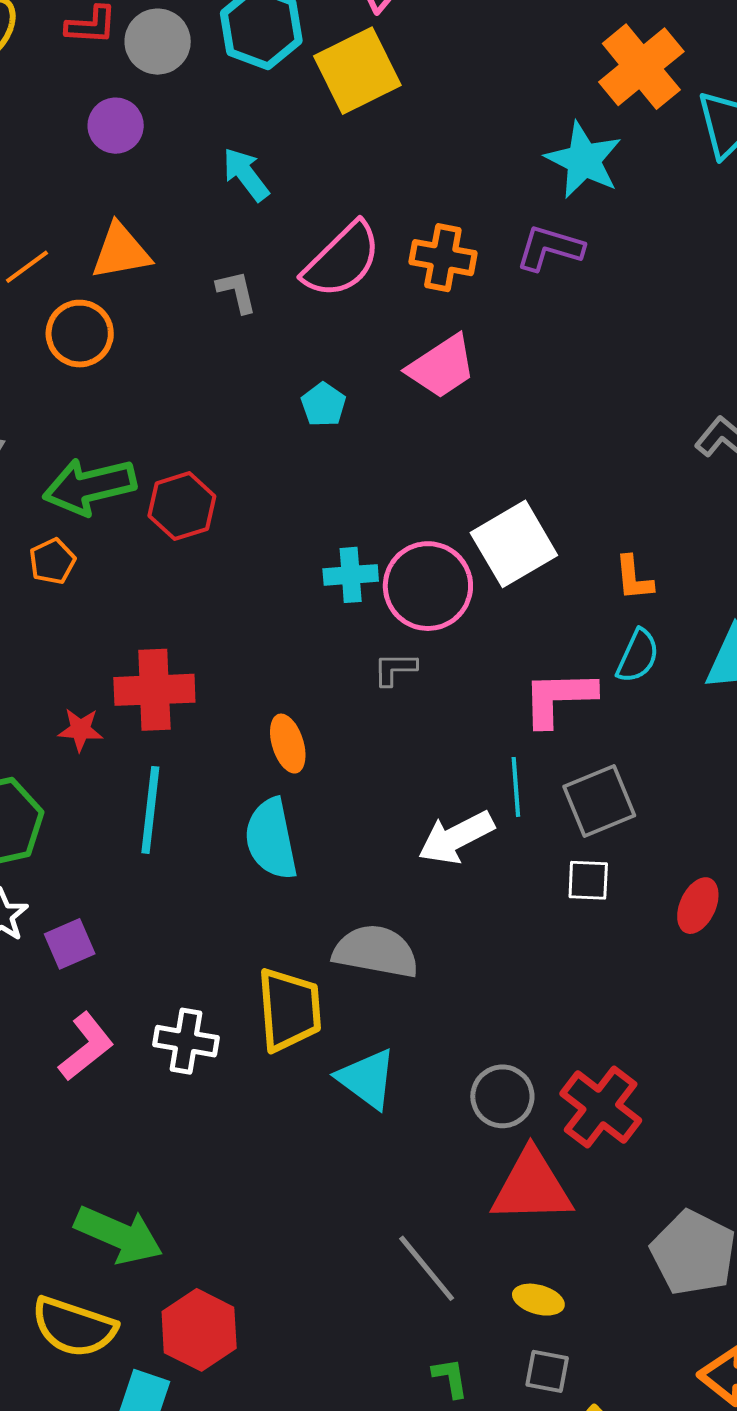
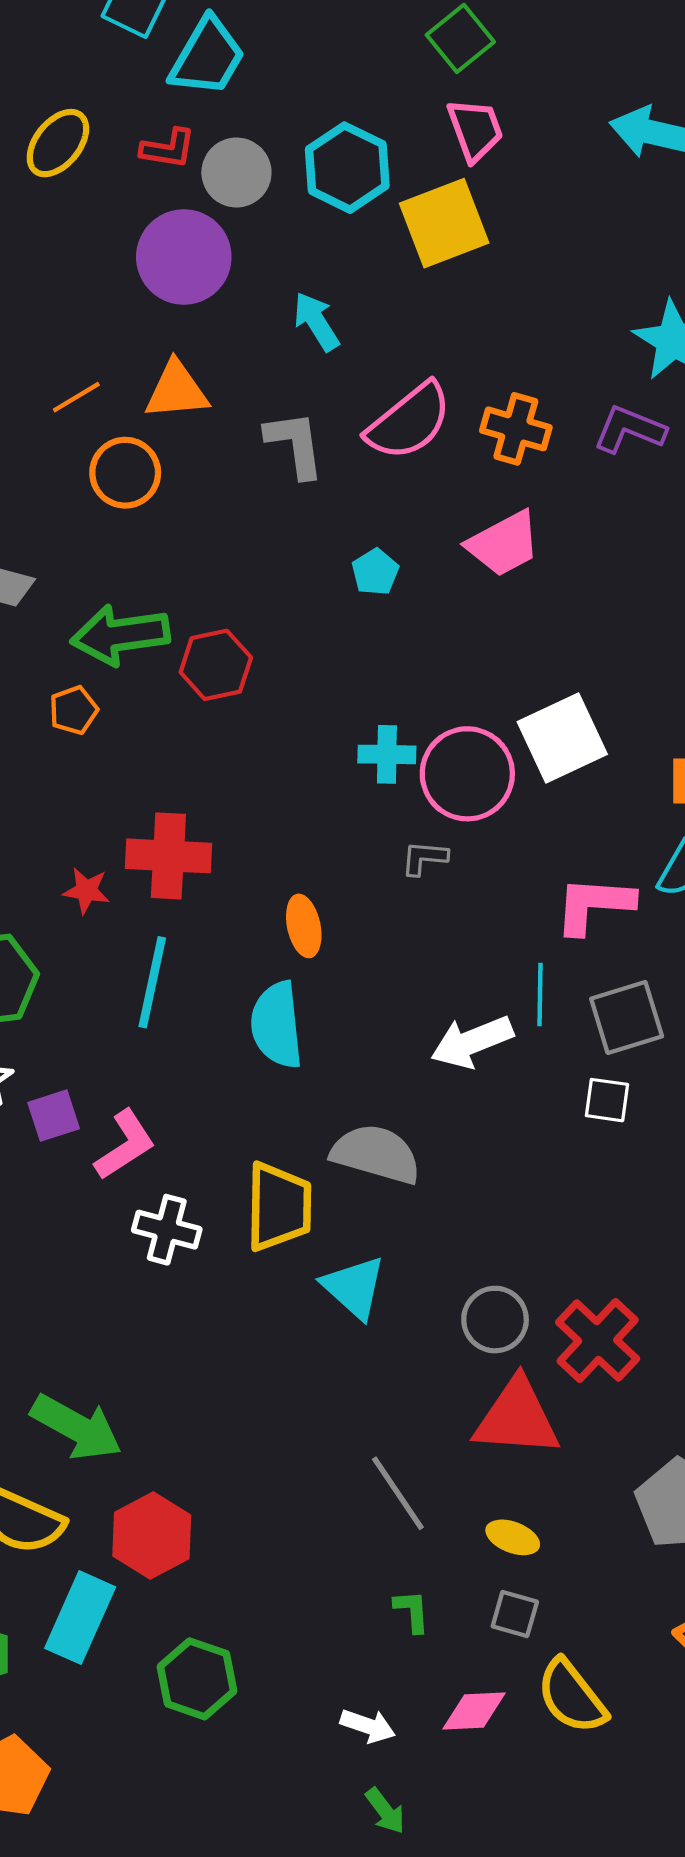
purple circle: (116, 126) -> (184, 257), size x1.6
gray L-shape: (237, 292) -> (295, 444), size x1.5
pink L-shape: (86, 1047) -> (125, 1145), moved

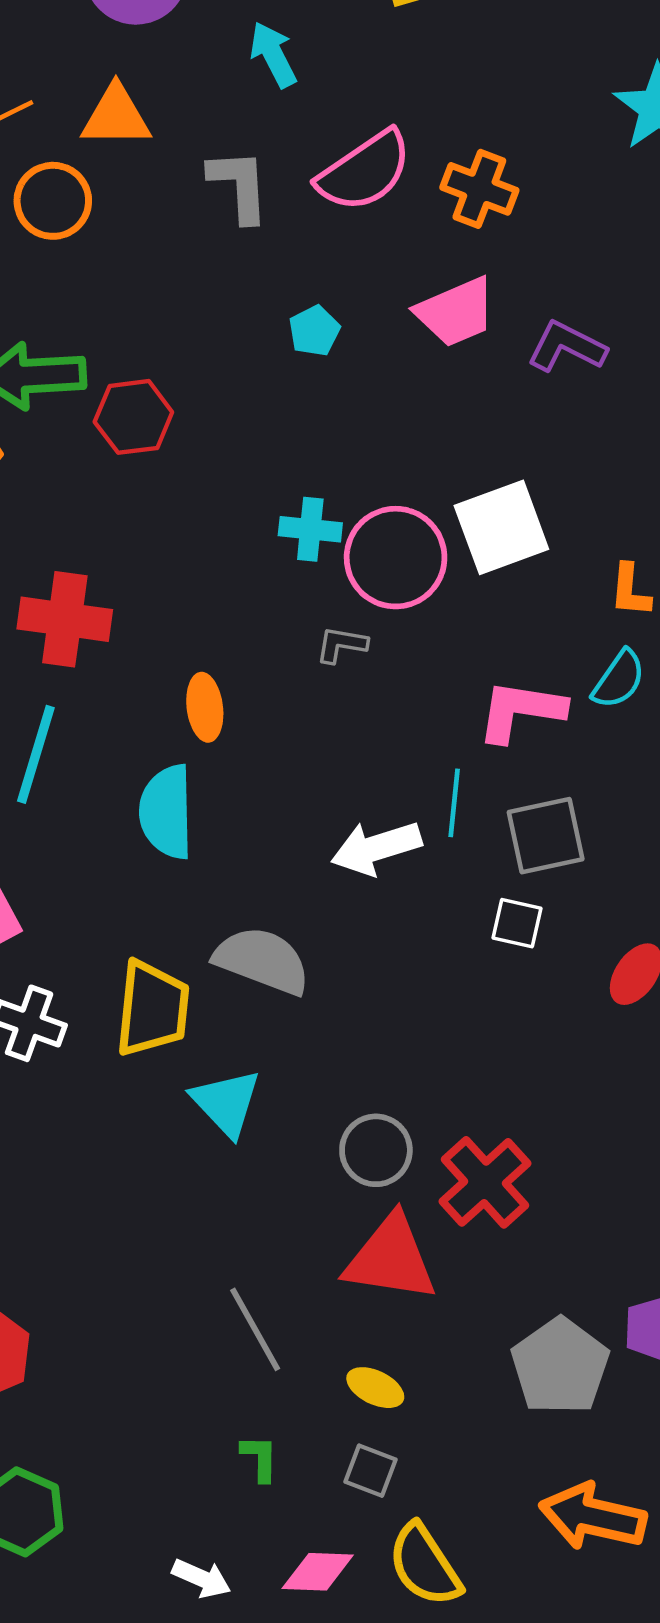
purple L-shape: (629, 429) -> (567, 347), moved

